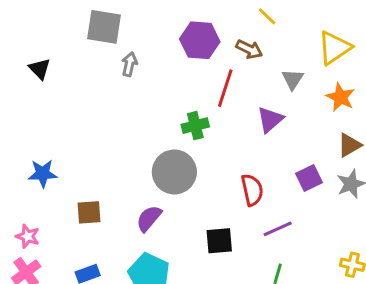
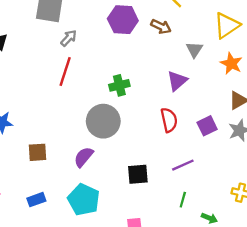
gray arrow: (129, 64) -> (69, 38), turned 30
red line: (225, 88) -> (65, 72), moved
red semicircle: (252, 190) -> (169, 120), moved

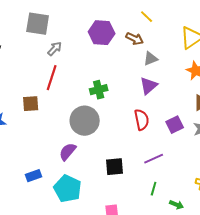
gray triangle: (194, 50) -> (151, 59), moved, turned 35
brown square: (37, 152) -> (31, 104), moved
blue rectangle: (36, 200) -> (34, 176), moved

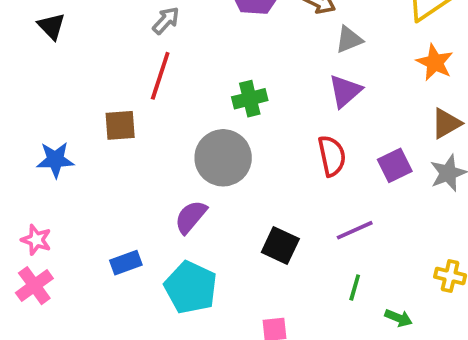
black square: (115, 167) -> (280, 245), turned 30

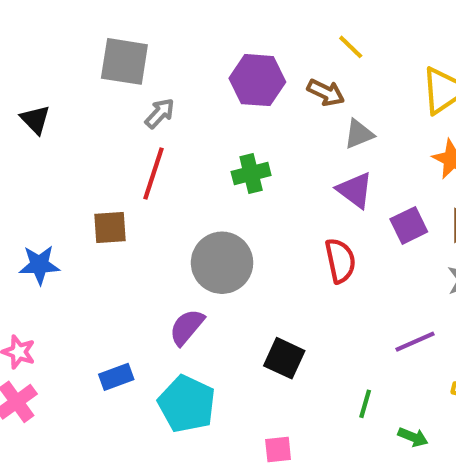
purple triangle: (345, 91) -> (355, 190), turned -42
green cross: (250, 99) -> (251, 173), moved
purple square: (395, 165) -> (409, 225), moved
purple line: (355, 230) -> (415, 342), moved

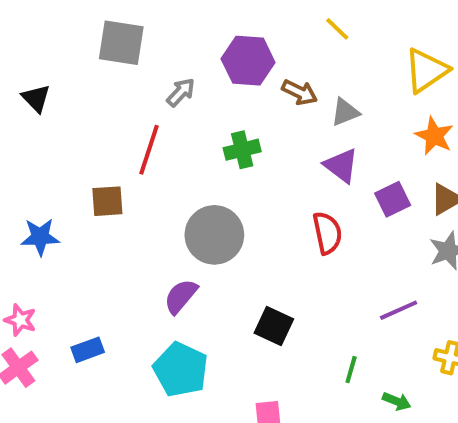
brown arrow: (326, 93) -> (300, 92), moved
gray arrow: (160, 113) -> (181, 92), moved
blue rectangle: (116, 377) -> (88, 350), moved

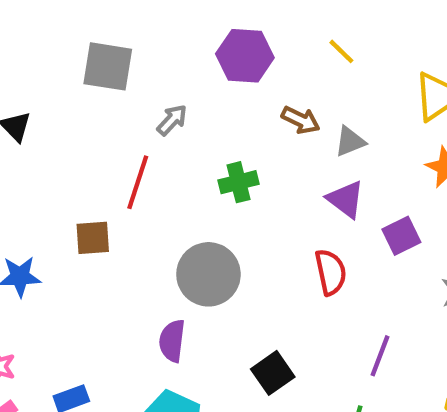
purple hexagon: (248, 61) -> (245, 56), moved
purple semicircle: (181, 296) -> (172, 341), turned -33
purple line: (399, 310) -> (380, 356), moved, turned -45
black square: (274, 326) -> (273, 373), turned 30

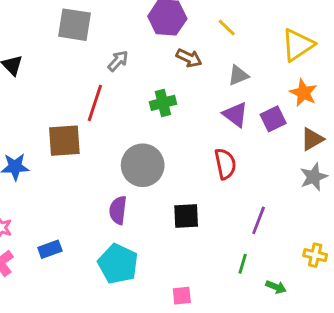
yellow line: (341, 51) -> (227, 28), moved
brown arrow: (301, 120) -> (189, 58), moved
purple square: (401, 236) -> (273, 119), moved
brown square: (93, 238) -> (64, 141), size x1.4
black square: (273, 373) -> (186, 216), moved, turned 32

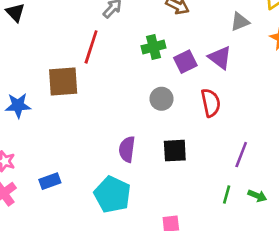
gray triangle: (238, 75) -> (240, 22), moved
purple square: (273, 119) -> (185, 62), moved
gray circle: (143, 165) -> (162, 99), moved, size x0.6
purple semicircle: (118, 210) -> (127, 149), moved
green arrow: (276, 287) -> (257, 196), moved

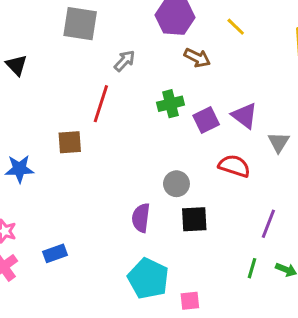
gray triangle: (240, 22) -> (279, 142), moved, turned -36
brown square: (63, 82) -> (70, 142), size x0.7
gray circle: (162, 99) -> (176, 184), moved
red semicircle: (211, 103) -> (234, 166), turned -60
cyan pentagon: (112, 194) -> (148, 279), moved

